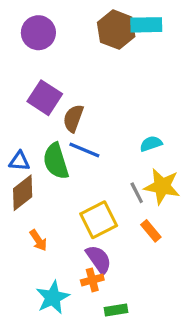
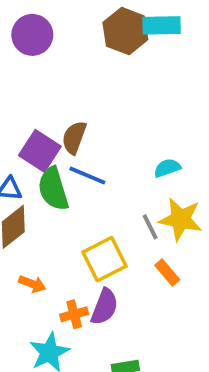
purple square: (45, 98) -> (40, 151), moved
orange arrow: (38, 240) -> (32, 284), turned -35
purple semicircle: (99, 259) -> (105, 307), turned 56
orange cross: (92, 280) -> (74, 314), moved

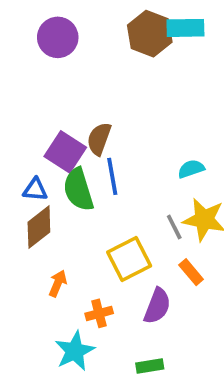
blue line: (87, 176) -> (112, 176), turned 57
orange arrow: (32, 284) -> (58, 283), turned -88
purple semicircle: (105, 307) -> (157, 306), moved

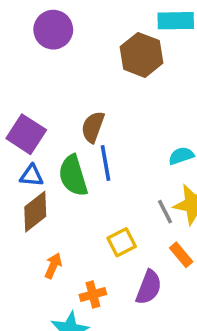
brown hexagon: (150, 34) -> (142, 55), moved
purple square: (65, 152) -> (26, 134), moved
yellow square: (129, 259) -> (122, 242), size x0.7

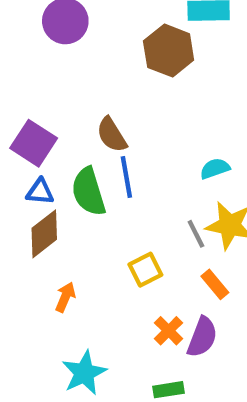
brown semicircle: (93, 127) -> (112, 135), turned -52
purple semicircle: (149, 287) -> (202, 337), moved
orange cross: (93, 294) -> (169, 331), moved, turned -30

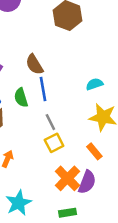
green semicircle: (88, 192) -> (21, 98), size x0.7
gray line: (196, 234) -> (50, 122), moved
orange cross: (169, 331) -> (67, 178), size x1.5

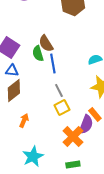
green semicircle: (21, 98) -> (38, 54), moved
purple semicircle: (87, 182) -> (86, 125), moved

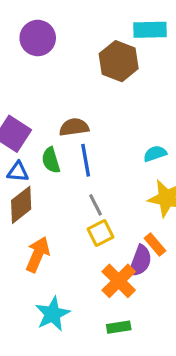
brown semicircle: (46, 44) -> (74, 127), turned 114
green semicircle: (38, 54) -> (51, 160), moved
orange arrow: (24, 121) -> (38, 254), size x1.5

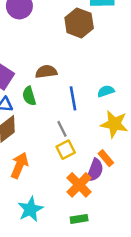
blue line: (86, 160) -> (73, 98), moved

